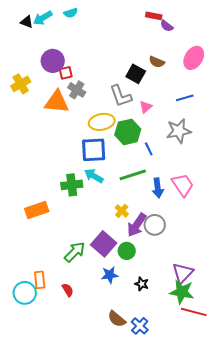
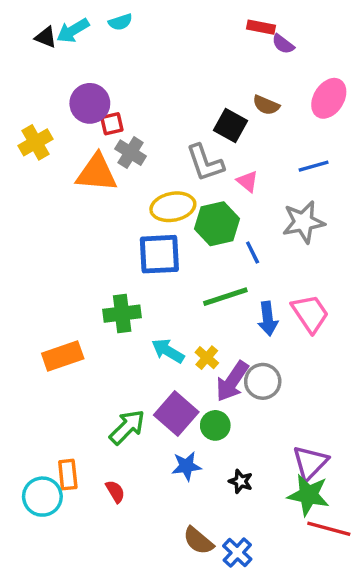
pink triangle: (146, 107) -> (247, 181), turned -40
cyan arrow: (94, 176) -> (168, 351), moved

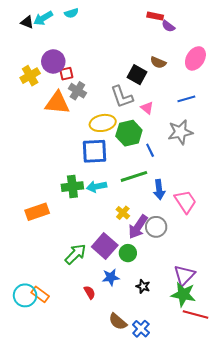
yellow cross: (36, 142) -> (30, 76), moved
pink trapezoid: (310, 314) -> (185, 202), moved
cyan arrow: (168, 351) -> (97, 187), moved, turned -42
orange rectangle: (68, 475) -> (40, 294), moved, turned -48
red semicircle: (115, 492) -> (90, 292), moved

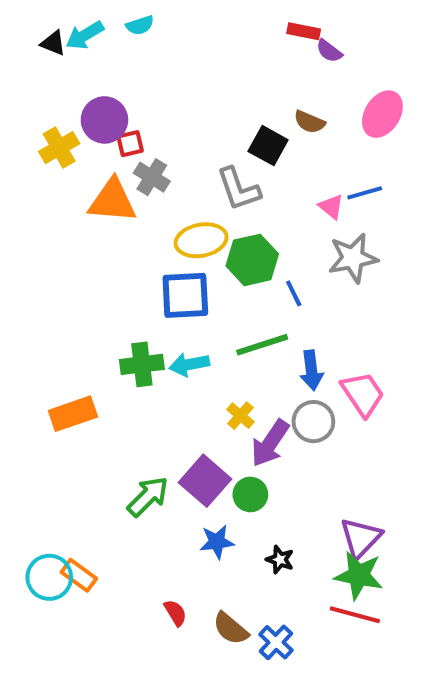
pink triangle: (147, 108) -> (331, 207), moved
gray circle: (156, 227) -> (313, 422), moved
red semicircle: (90, 292) -> (175, 613), moved
red line: (195, 315) -> (355, 615), moved

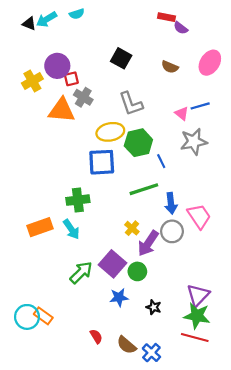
black square: (268, 146) -> (121, 58), moved
cyan arrow: (189, 364) -> (71, 229), moved, turned -114

